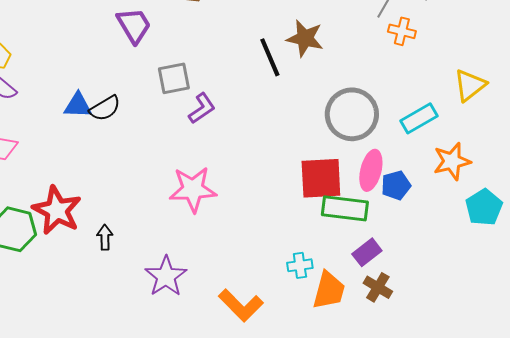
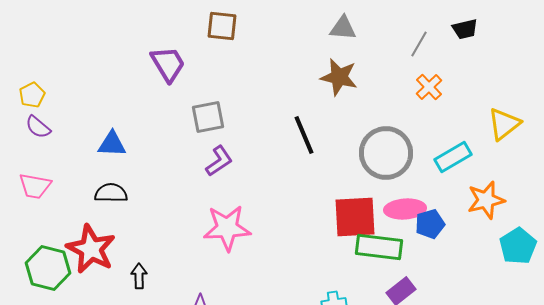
orange cross: (402, 31) -> (429, 87), moved, turned 32
black line: (270, 57) -> (304, 135), moved
black semicircle: (105, 108) -> (111, 193), moved, turned -148
purple L-shape: (202, 108) -> (219, 161), moved
pink ellipse: (371, 170) -> (405, 209), turned 72

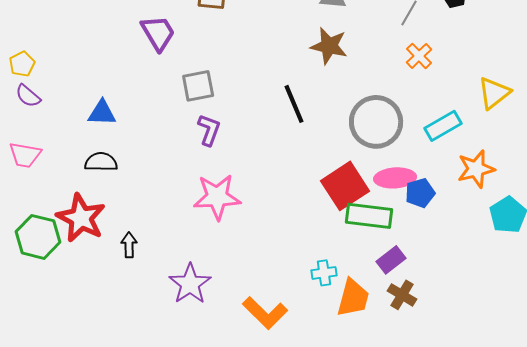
purple L-shape: (219, 161) -> (209, 130), turned -36
red square: (355, 217) -> (345, 186), turned -30

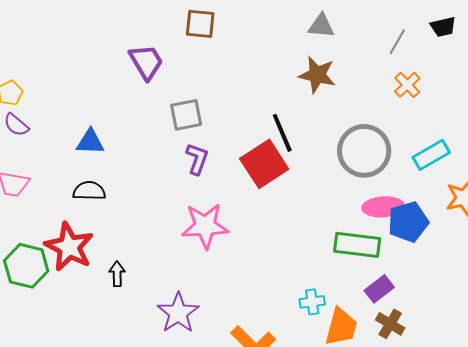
red square: (345, 186) -> (264, 164), moved
blue pentagon: (420, 193) -> (408, 222), size x1.4

